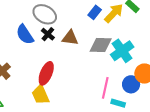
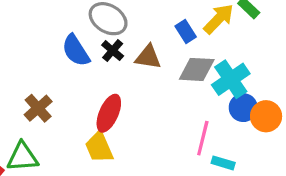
blue rectangle: (95, 12) -> (186, 31), moved, turned -72
blue circle: (131, 84) -> (243, 108), moved

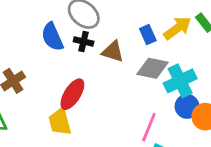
black cross: (113, 51) -> (84, 42), turned -36

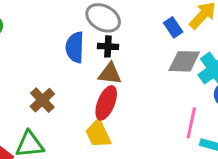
blue semicircle: (52, 37) -> (75, 47), turned 36
brown triangle: (113, 52) -> (110, 74), moved

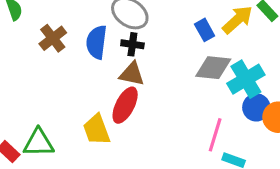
brown cross: (42, 100) -> (53, 38), moved
yellow trapezoid: (98, 134) -> (97, 130), moved

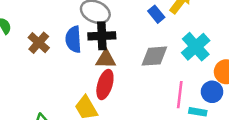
black cross: (132, 44) -> (102, 36), size x1.5
gray diamond: (213, 68) -> (154, 56), moved
blue circle: (256, 107) -> (212, 92), moved

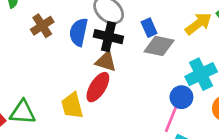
blue rectangle: (156, 14) -> (149, 28), moved
gray diamond: (154, 56) -> (159, 46), moved
blue circle: (212, 92) -> (181, 97), moved

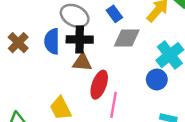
blue rectangle: (149, 28) -> (114, 14), moved
red ellipse: (98, 87) -> (99, 85), moved
pink line: (171, 119) -> (114, 105), moved

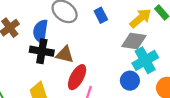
gray diamond: (127, 38) -> (134, 41), moved
black cross: (80, 40) -> (42, 51), moved

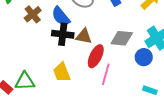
blue semicircle: (40, 31) -> (61, 16), turned -45
gray diamond: (134, 41) -> (122, 38), moved

